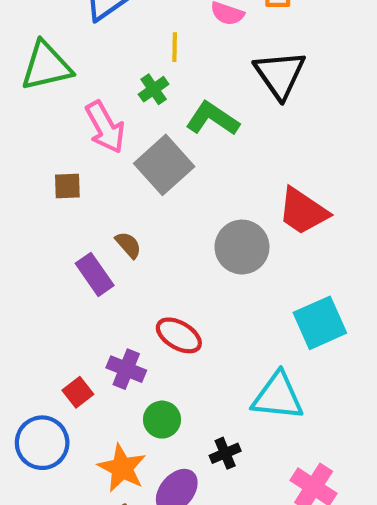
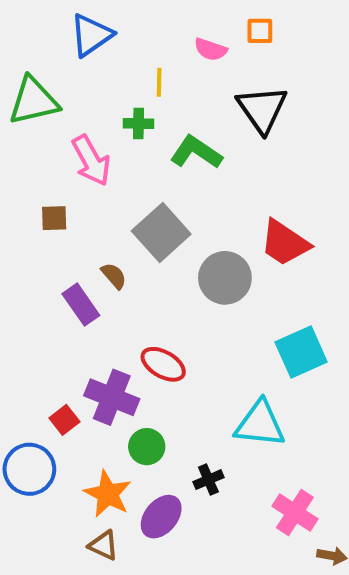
green cross: (154, 89) -> (139, 123), turned 36
gray square: (164, 165) -> (161, 233), moved
purple cross: (126, 369) -> (112, 397), size x1.4

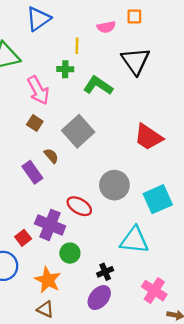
pink semicircle: (211, 49) -> (106, 27), turned -30
brown square: (54, 218) -> (35, 123), moved, turned 35
gray circle: (225, 278) -> (114, 185), moved
purple ellipse: (161, 517) -> (99, 298), moved

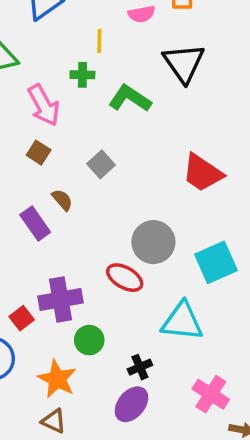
gray square: (78, 131) -> (101, 164), size x0.6
red ellipse: (79, 206) -> (125, 278), moved
purple cross: (50, 225) -> (60, 300), turned -32

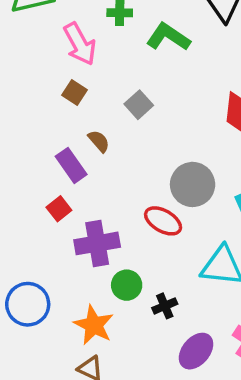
red square: (22, 318) -> (59, 209), moved
black cross: (140, 367) -> (165, 306), moved
purple ellipse: (131, 404) -> (196, 351), moved

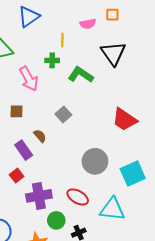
brown square: (75, 93) -> (17, 111), moved, turned -32
red ellipse: (163, 221) -> (78, 197), moved

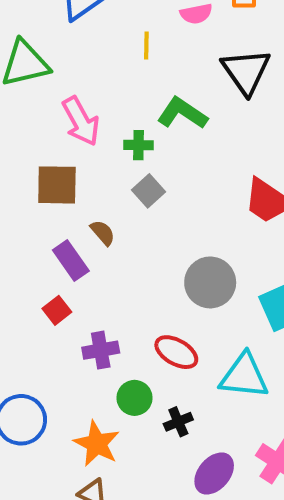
green cross: (52, 60) -> (138, 145), moved
brown square: (17, 111) -> (57, 185), size x1.6
purple cross: (39, 196) -> (101, 350), size x0.7

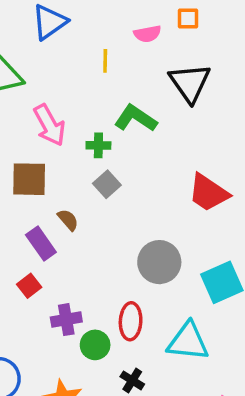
red ellipse: (176, 352) -> (131, 321), turned 63
green circle: (135, 398) -> (95, 345), moved
black cross: (178, 422) -> (132, 380), turned -35

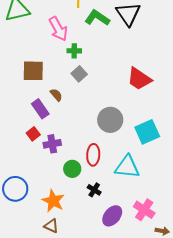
green L-shape: (136, 118) -> (97, 18), moved
pink arrow: (49, 125) -> (58, 29), moved
purple cross: (66, 320) -> (52, 144), moved

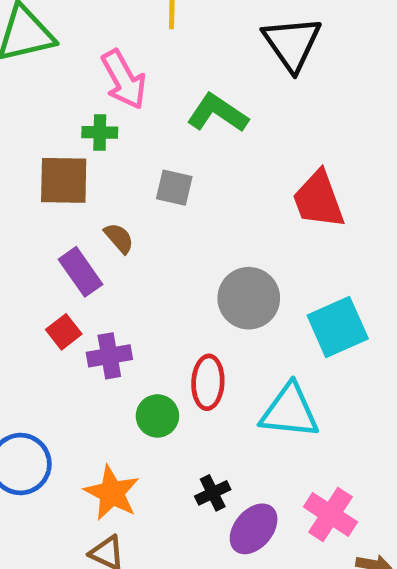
green L-shape: (97, 18) -> (218, 113), moved
green cross: (74, 51) -> (100, 132), moved
gray square: (79, 74) -> (174, 188), turned -35
red trapezoid: (139, 79) -> (318, 200), turned 36
black cross: (94, 190) -> (213, 493), moved, turned 32

